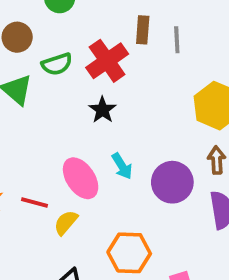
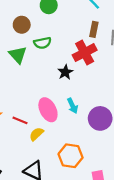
red cross: (107, 61) -> (85, 53), moved

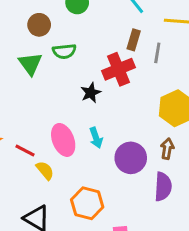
yellow semicircle: (36, 134) -> (45, 170), turned 88

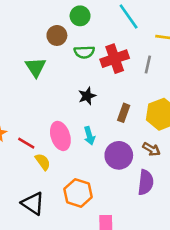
brown circle: (39, 25) -> (57, 35), moved
brown rectangle: (134, 40) -> (124, 113), moved
green semicircle: (64, 51) -> (84, 52), moved
red cross: (118, 69) -> (115, 59), moved
brown arrow: (167, 149) -> (151, 149), turned 108

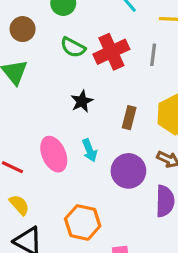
brown circle: (57, 35) -> (23, 29), moved
green semicircle: (84, 52) -> (73, 47), turned 36
yellow semicircle: (43, 162) -> (19, 205), moved

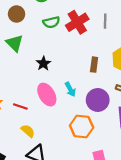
green semicircle: (73, 47) -> (51, 22), turned -35
black star: (82, 101) -> (43, 63), moved
orange hexagon: (83, 222) -> (82, 126), moved

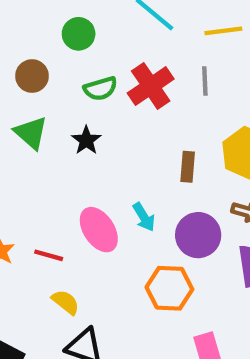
black star: (43, 63) -> (86, 140), moved

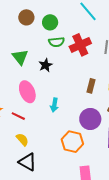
green circle: (79, 34) -> (50, 22), moved
brown circle: (32, 76) -> (26, 17), moved
cyan arrow: (144, 217) -> (54, 105), moved, turned 32
pink ellipse: (99, 230) -> (27, 92), moved

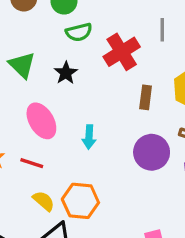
red cross: (80, 45) -> (122, 52), moved
orange hexagon: (72, 142) -> (80, 201), moved

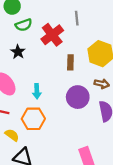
orange hexagon: (80, 201) -> (33, 119), moved

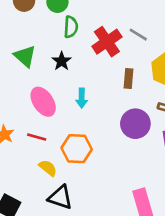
gray line: (77, 18) -> (138, 35), moved, turned -56
green semicircle: (24, 25) -> (71, 27), turned -70
cyan arrow: (37, 91) -> (82, 98), moved

